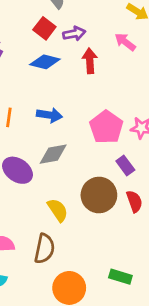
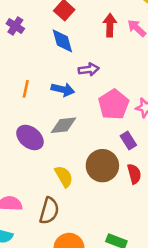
purple arrow: (74, 34) -> (89, 69), moved
red arrow: (90, 61) -> (110, 25), moved
blue diamond: (45, 62) -> (62, 41), turned 56

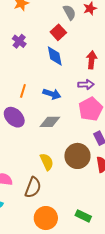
red arrow: (110, 25) -> (92, 60), moved
purple arrow: (89, 69) -> (86, 84), moved
purple ellipse: (30, 138) -> (14, 117), moved

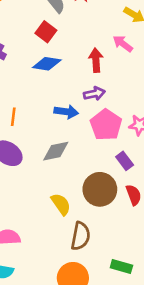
blue diamond: (55, 56) -> (47, 64), turned -60
blue arrow: (52, 94) -> (66, 112), moved
brown semicircle: (33, 187) -> (81, 236), moved

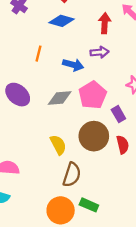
orange line: (13, 117) -> (39, 54), moved
pink pentagon: (106, 125) -> (93, 95), moved
green rectangle: (121, 266) -> (89, 205), moved

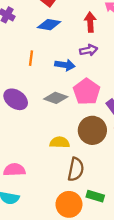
gray diamond: (60, 98) -> (56, 98), turned 30
yellow semicircle: (58, 145) -> (60, 142), turned -54

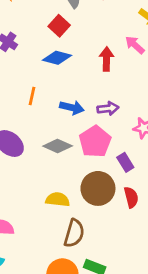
purple arrow: (89, 50) -> (108, 108), moved

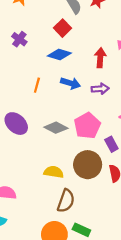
blue arrow: (72, 108) -> (71, 83), moved
purple arrow: (108, 108) -> (100, 89), moved

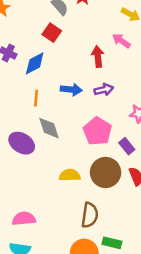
blue diamond: (59, 55) -> (35, 63), moved, turned -35
gray diamond: (56, 128) -> (49, 128), moved, turned 55
yellow semicircle: (54, 172) -> (70, 175), moved

